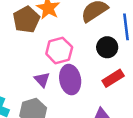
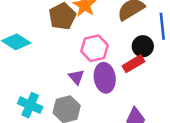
red rectangle: (113, 78) -> (133, 64), moved

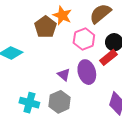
pink hexagon: (94, 48) -> (84, 39), moved

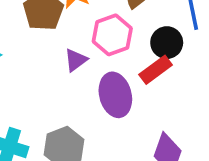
purple triangle: (64, 75) -> (76, 60), moved, turned 40

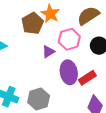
red rectangle: (156, 70) -> (87, 78), moved

